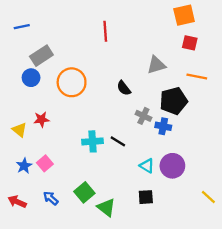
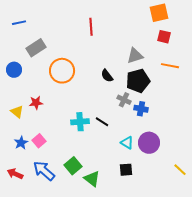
blue circle: (31, 78) -> (14, 70), moved
black pentagon: (174, 101) -> (138, 81), moved
blue arrow: (51, 198) -> (44, 171), size x1.6

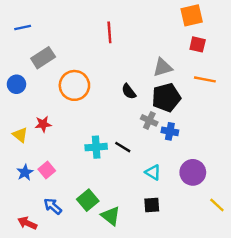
purple circle: (149, 143) -> (193, 172), moved
blue arrow: (44, 171) -> (53, 206), size x0.7
red arrow: (15, 174) -> (27, 223), moved

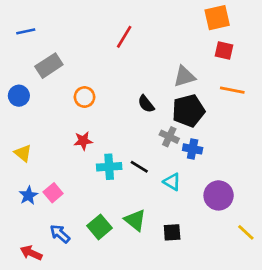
red line: (109, 32) -> (124, 37), turned 35
orange circle: (74, 85) -> (85, 97), size x0.6
red star: (43, 124) -> (83, 141), moved
cyan triangle: (153, 172) -> (172, 182), moved
green triangle: (111, 216) -> (135, 220), moved

